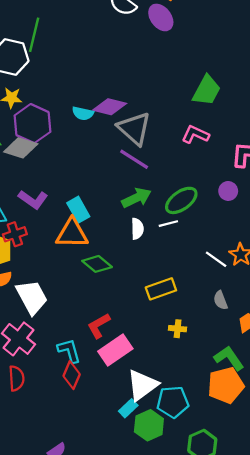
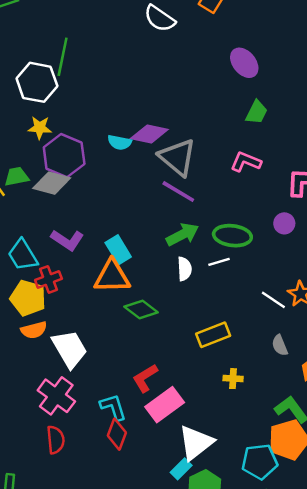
purple ellipse: (161, 17) -> (244, 63), moved
green trapezoid: (207, 90) -> (257, 112), size x0.7
green ellipse: (181, 200) -> (232, 236), turned 44
cyan pentagon: (173, 402) -> (260, 462), moved

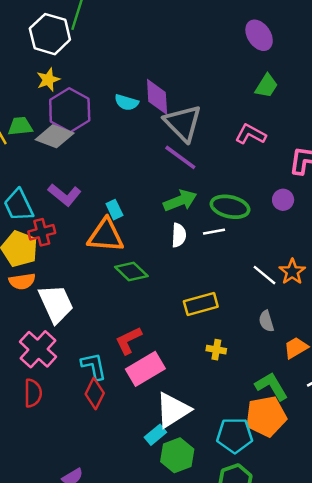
yellow star: (40, 128) -> (48, 80), turned -30
purple diamond: (149, 134) -> (157, 97), turned 69
cyan rectangle: (118, 250) -> (114, 210), size x0.7

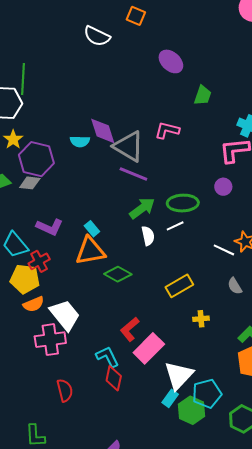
green trapezoid: (266, 86) -> (203, 95), moved
pink L-shape: (251, 134) -> (167, 130), moved
gray diamond: (55, 136) -> (30, 183), size x0.7
pink cross: (38, 349) -> (50, 340), moved, turned -36
cyan pentagon: (235, 435) -> (207, 394), moved

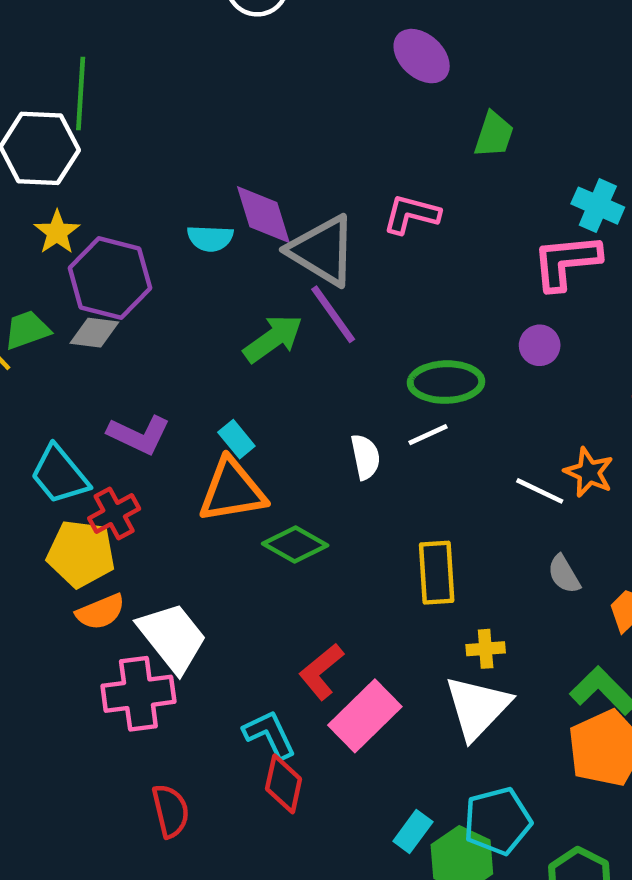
purple line: (133, 174) -> (333, 314), turned 32
green arrow: (142, 208) -> (273, 339), moved
yellow rectangle: (179, 286) -> (437, 573), turned -64
white triangle: (179, 375) -> (477, 707), moved

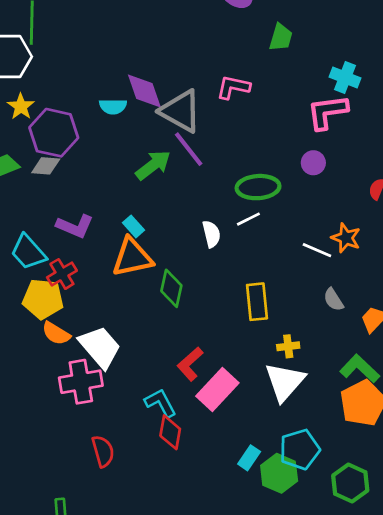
green diamond: (295, 545) -> (171, 288), turned 75
orange semicircle: (100, 612) -> (56, 333), turned 56

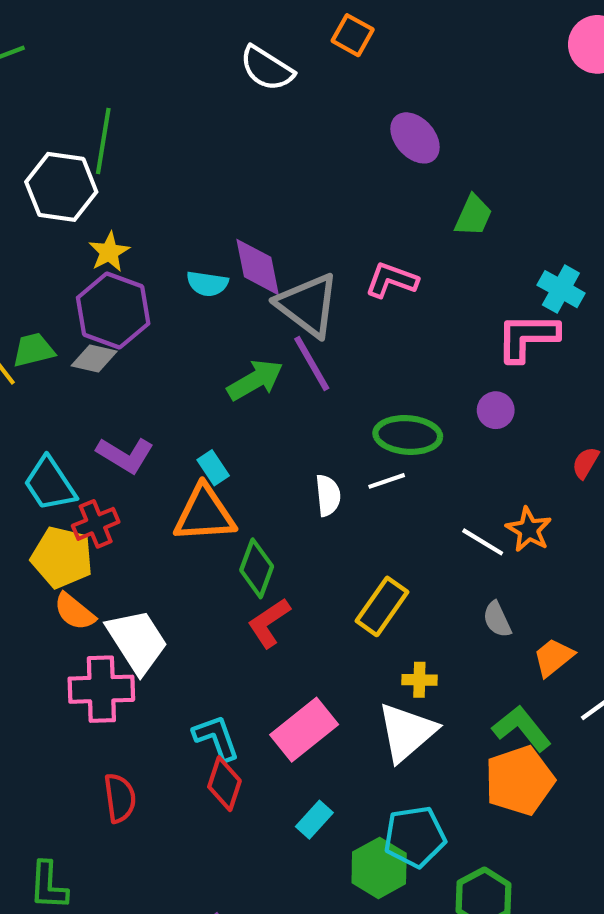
yellow star: (21, 106) -> (109, 252), moved
yellow rectangle: (257, 302) -> (382, 606), turned 33
red L-shape: (190, 364) -> (269, 623), moved
cyan rectangle: (249, 458) -> (314, 820), moved

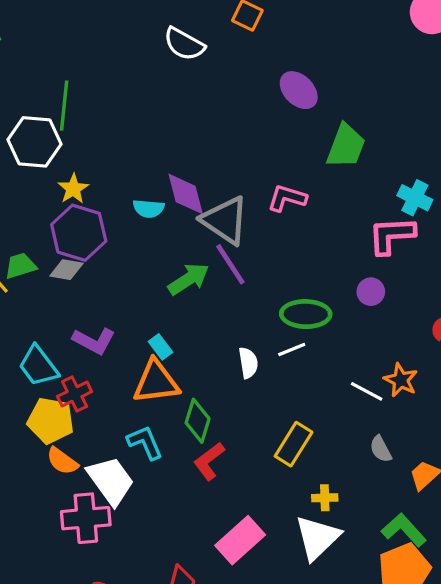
green trapezoid: (473, 216) -> (346, 146), size x1.4
cyan L-shape: (216, 738) -> (145, 442), moved

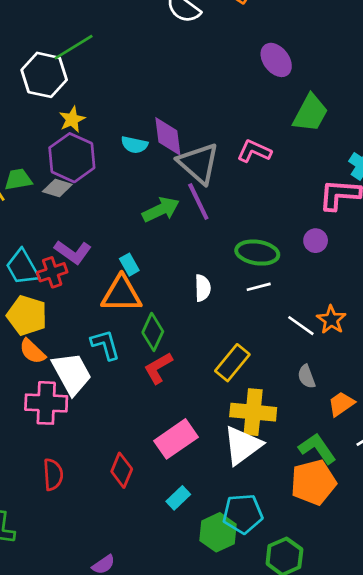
green line: (64, 106) -> (74, 47), turned 45
white line: (292, 349) -> (259, 287), moved
red cross: (75, 394) -> (52, 272), moved
yellow cross: (325, 498) -> (253, 412), size x2.0

